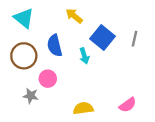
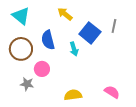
gray line: (135, 39) -> (114, 26), moved
pink semicircle: (128, 105) -> (112, 92), turned -112

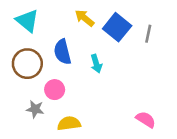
blue square: (90, 33) -> (117, 27), moved
yellow semicircle: (73, 95) -> (69, 123), moved

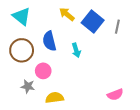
pink semicircle: (146, 120) -> (115, 95), turned 126

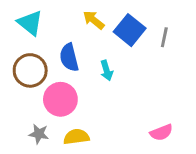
pink circle: (43, 71) -> (60, 99), size x1.5
gray star: (28, 86) -> (39, 134), moved

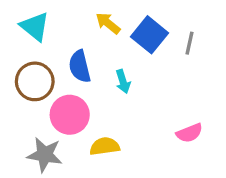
pink semicircle: (161, 132) -> (189, 133), moved
gray star: (39, 134) -> (45, 155), size x1.5
yellow semicircle: (76, 137) -> (105, 146), moved

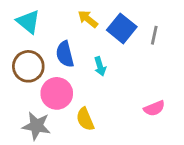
yellow semicircle: (105, 146) -> (85, 119), turned -105

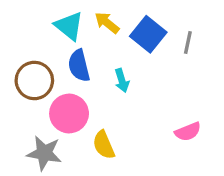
cyan triangle: (28, 22) -> (69, 26), moved

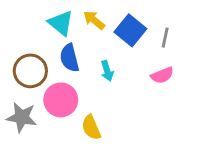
pink semicircle: (188, 132) -> (162, 75), moved
gray star: (44, 153) -> (22, 117), moved

